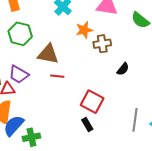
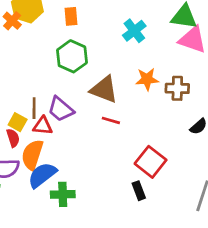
orange star: (84, 30) -> (147, 79), moved

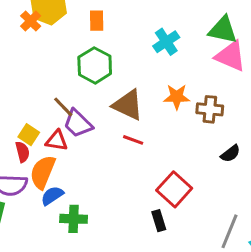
brown line: (34, 108) -> (63, 107), moved, turned -48
blue semicircle: (42, 175) -> (52, 196), size x0.7

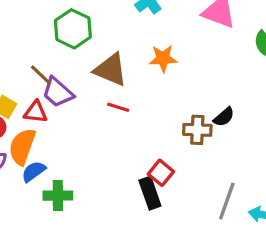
brown cross: (210, 109) -> (197, 130), moved
red square: (174, 189) -> (161, 173), moved, size x0.7
black rectangle: (159, 221) -> (150, 193), size x1.4

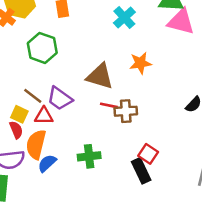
green hexagon: (73, 29) -> (42, 48), moved
brown line: (41, 75) -> (33, 96), moved
brown cross: (197, 130) -> (126, 111), moved
green cross: (58, 196) -> (89, 156), moved

